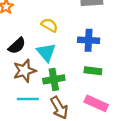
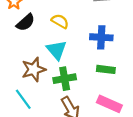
black semicircle: (17, 46) -> (26, 22), moved
cyan line: (28, 99) -> (23, 99), moved, turned 54

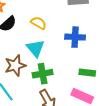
green rectangle: (106, 69) -> (87, 73), moved

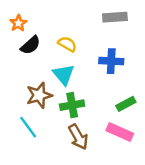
green rectangle: (87, 73) -> (126, 104), turned -35

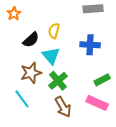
yellow semicircle: (67, 44) -> (54, 31), turned -105
black semicircle: (31, 45) -> (31, 40), moved
green cross: (72, 105) -> (58, 81), turned -30

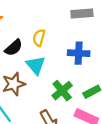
green cross: (58, 81) -> (62, 91), moved

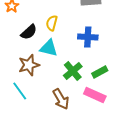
cyan triangle: (36, 65) -> (49, 48), turned -36

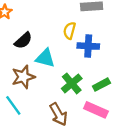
yellow semicircle: (52, 23) -> (70, 31), moved

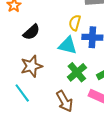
cyan triangle: (45, 58) -> (68, 46), moved

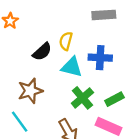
yellow semicircle: (75, 23) -> (66, 41), moved
black semicircle: (31, 32) -> (42, 52), moved

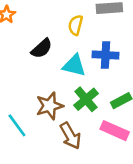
yellow semicircle: (66, 41) -> (76, 25), moved
brown star: (30, 91) -> (49, 106), moved

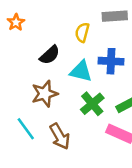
brown star: (49, 106) -> (45, 94), moved
brown arrow: (70, 136) -> (60, 136), moved

